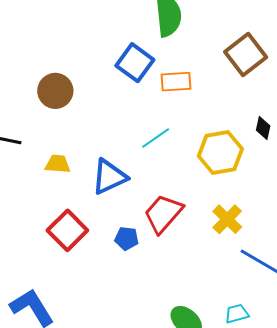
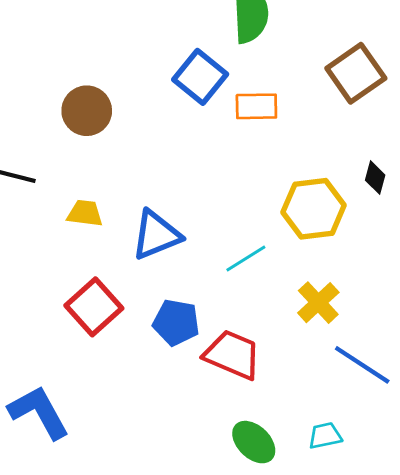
cyan line: (156, 138) -> (246, 259), moved
red trapezoid: (163, 214) -> (232, 355), moved, turned 69
blue pentagon: (127, 238) -> (176, 322), size x1.4

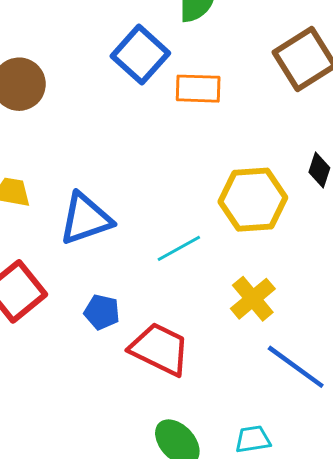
blue pentagon: (176, 322) -> (102, 312), size x0.7

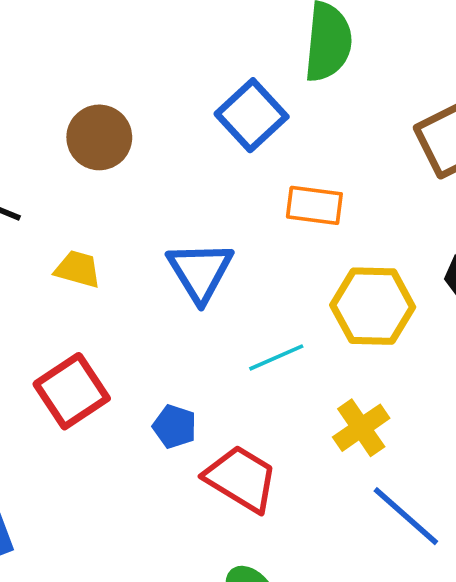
orange rectangle: (198, 89) -> (314, 205), moved
blue triangle: (86, 219) -> (200, 271), moved, turned -48

